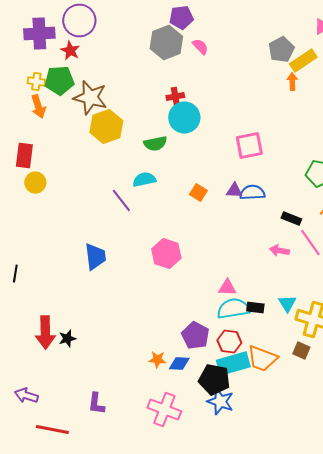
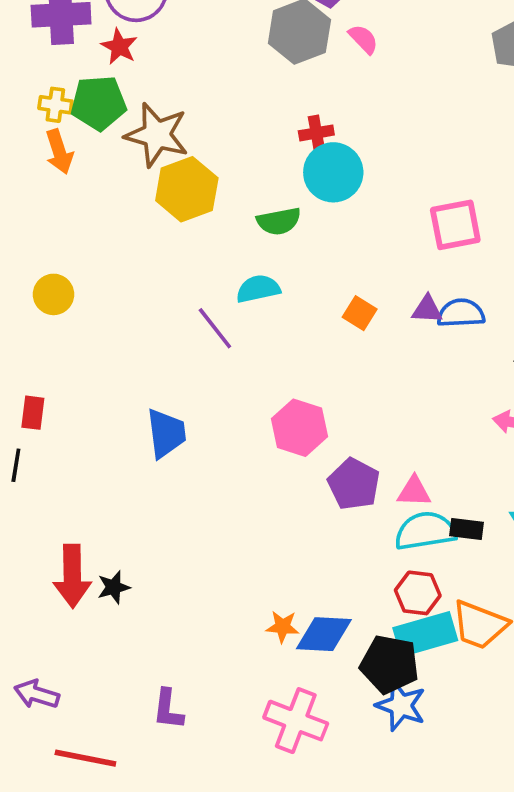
red rectangle: (24, 156) -> (33, 413), moved, size x0.7
purple pentagon: (195, 336) -> (354, 484), moved
blue diamond: (179, 364) -> (324, 634), size x1.4

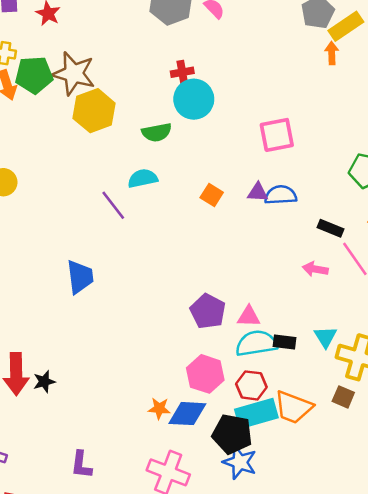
green pentagon: (99, 103) -> (34, 75), moved
pink hexagon: (299, 428) -> (205, 374), moved

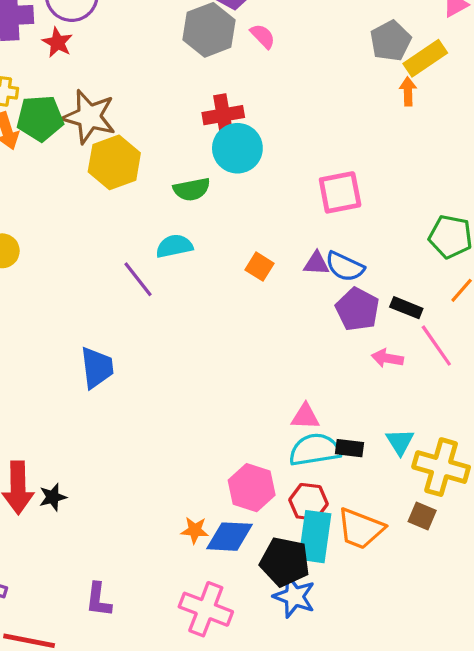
red cross: (182, 72) -> (223, 115), size x1.4
blue semicircle: (281, 195) -> (345, 267), turned -152
purple pentagon: (208, 311) -> (357, 309), moved
cyan rectangle: (256, 414) -> (315, 537), turned -66

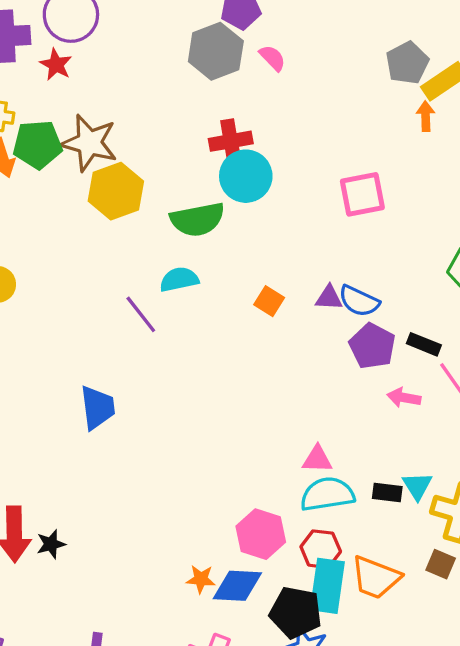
green semicircle: (192, 189) -> (197, 219), size x1.4
pink square: (340, 192) -> (362, 194), moved
black rectangle: (350, 448) -> (387, 493), moved

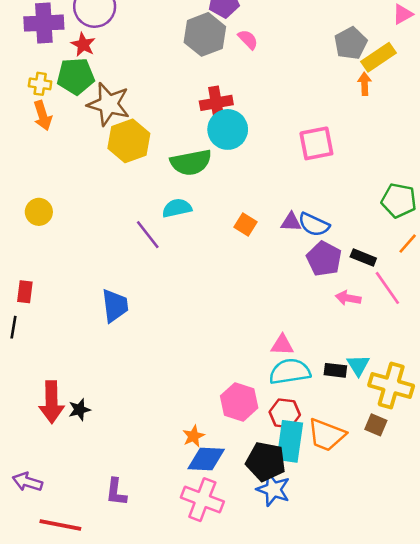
green pentagon: (38, 145) -> (76, 76), moved
orange star: (201, 579) -> (193, 436), turned -30
blue diamond: (237, 586) -> (206, 459), moved

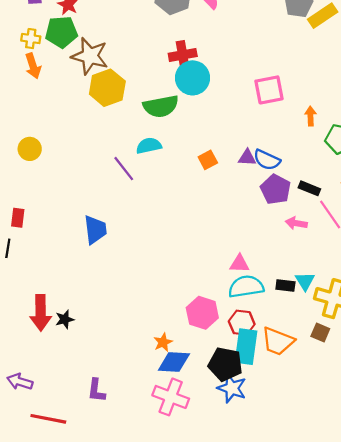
orange arrow: (365, 84) -> (311, 116), moved
orange square: (245, 225) -> (208, 160), turned 30

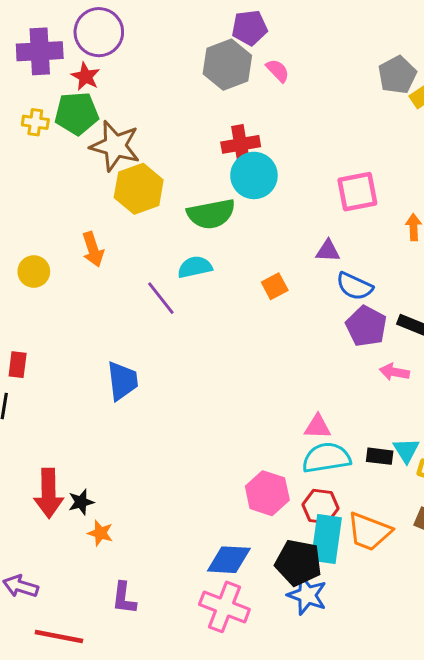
orange arrow: (33, 66) -> (93, 249), moved
purple triangle: (247, 158) -> (328, 251), moved
orange star: (163, 342) -> (100, 533), moved, turned -30

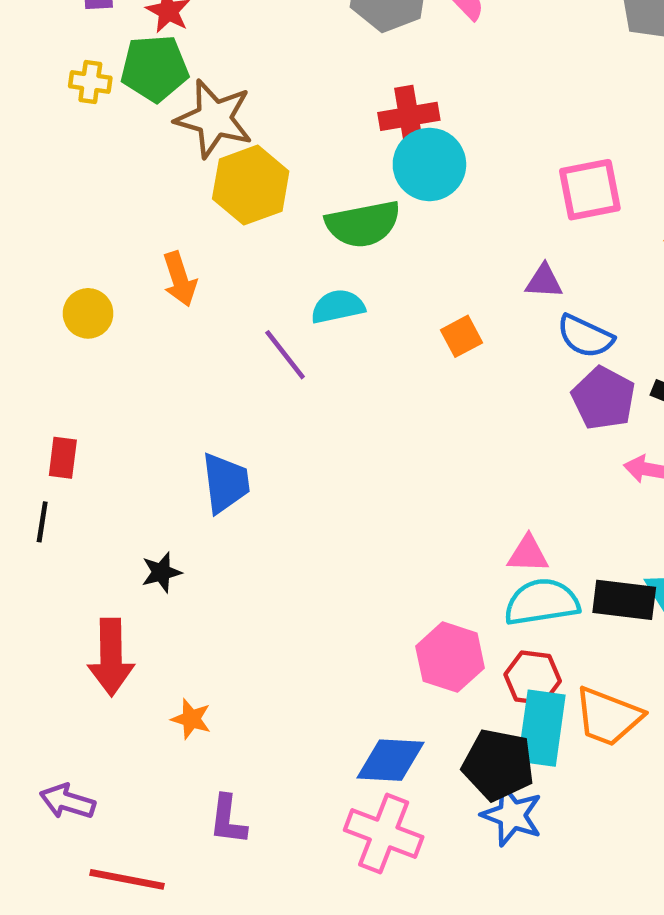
black rectangle: (380, 456) -> (624, 600), size x1.5
black star: (81, 502) -> (161, 572), moved

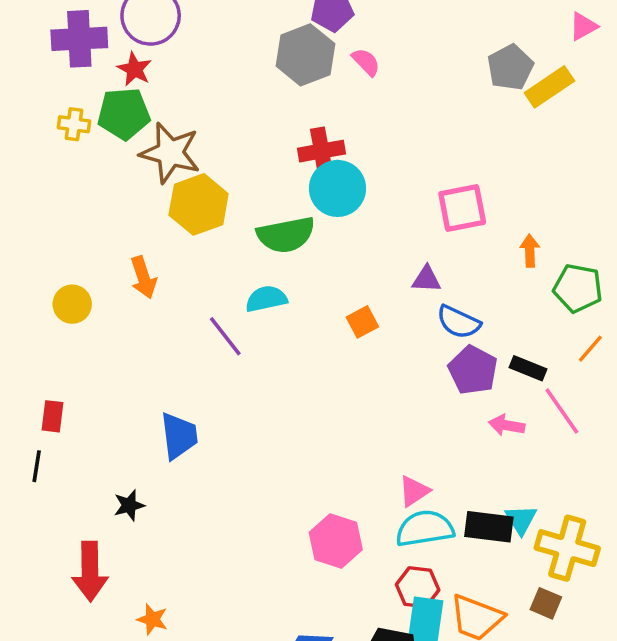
pink triangle: (528, 554) -> (414, 491), turned -36
pink hexagon: (450, 657) -> (336, 541), moved

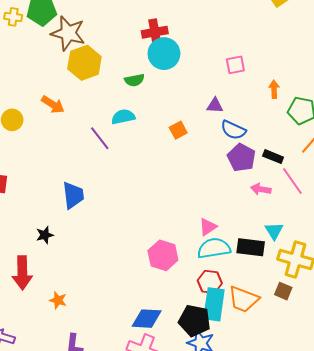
pink square: (462, 208) -> (235, 65), size x0.7
green semicircle: (286, 235) -> (134, 80), size x0.6
orange arrow: (143, 277) -> (53, 105), turned -40
cyan triangle: (521, 520) -> (274, 231), moved

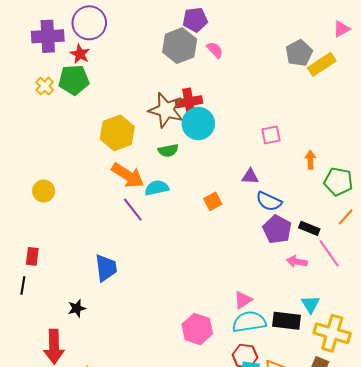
yellow cross: (13, 17) -> (45, 86), turned 36
brown star: (68, 33) -> (166, 110), moved
orange arrow: (53, 105) -> (128, 175), moved, size x1.4

